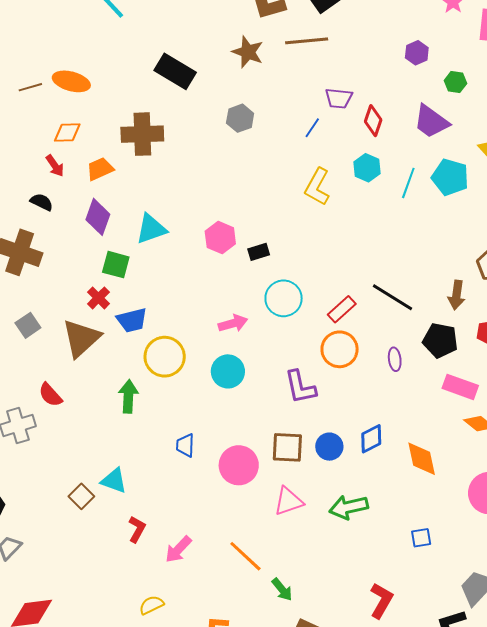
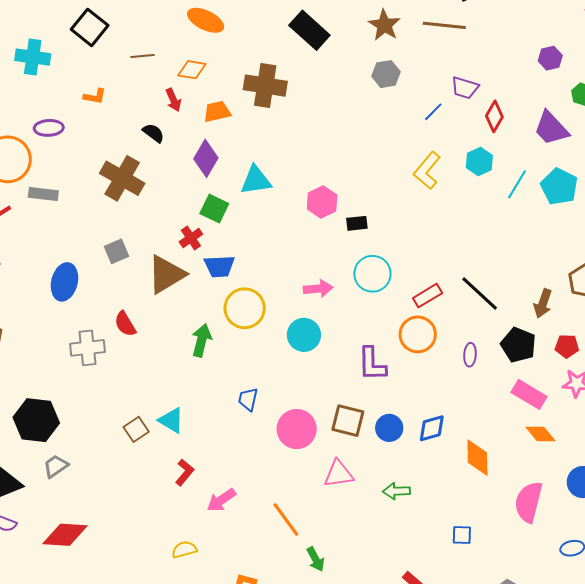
brown line: (30, 87) -> (142, 56), moved
gray hexagon: (240, 118) -> (386, 74), moved
green arrow: (349, 507) -> (396, 491), size x0.7

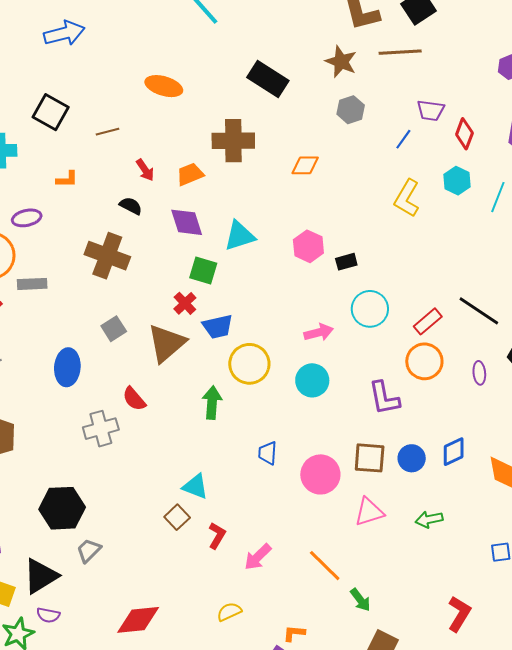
orange diamond: (192, 70) -> (305, 165), moved
purple diamond: (206, 158) -> (187, 222), turned -39
brown square: (136, 429) -> (177, 517), moved
red diamond: (65, 535) -> (138, 620), moved

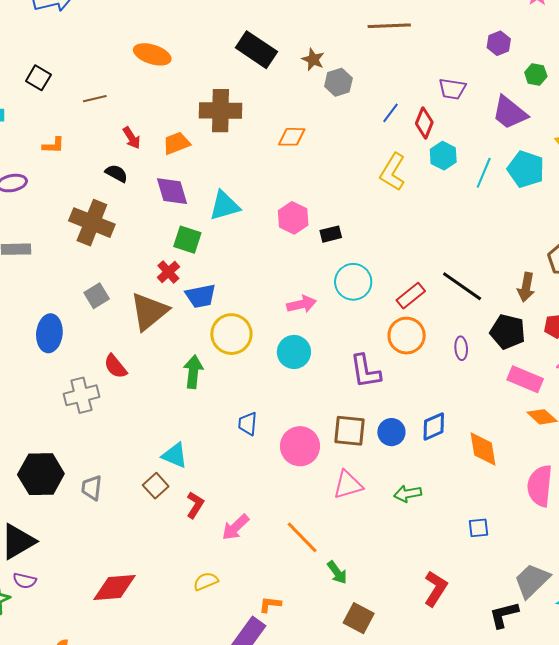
brown star: (341, 62) -> (313, 59), moved, size x0.7
purple trapezoid: (431, 110) -> (452, 89), moved
black square: (51, 112) -> (38, 78), size x0.7
red diamond: (464, 134) -> (424, 123), moved
gray trapezoid: (89, 550) -> (92, 488), moved, turned -40

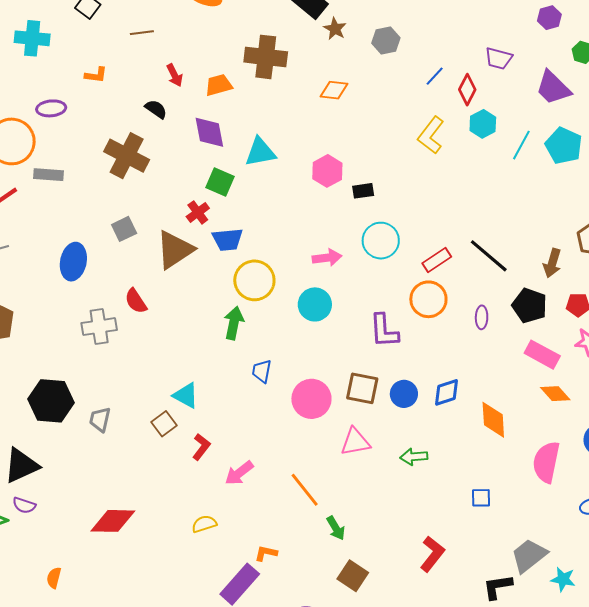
brown star: (313, 59) -> (335, 29), moved
green arrow: (193, 372) -> (234, 323), moved

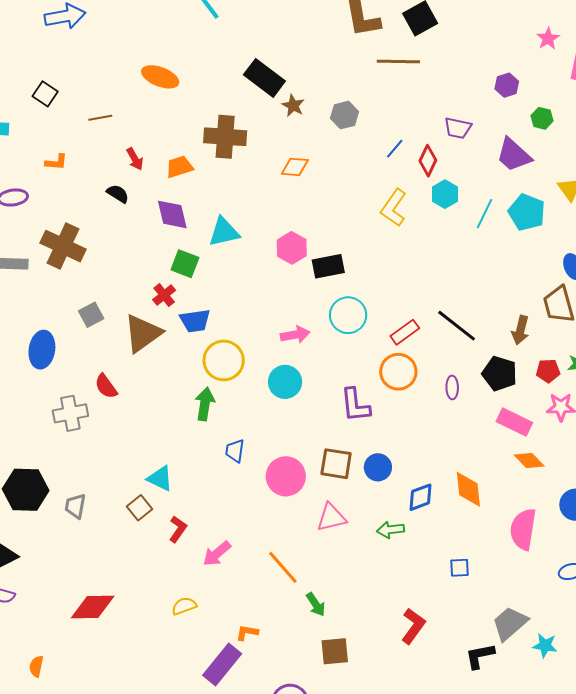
brown cross: (127, 156) -> (63, 246), moved
black rectangle: (363, 191) -> (328, 266), size x1.5
blue diamond: (446, 392) -> (420, 497), moved
brown square: (353, 576) -> (335, 651), turned -36

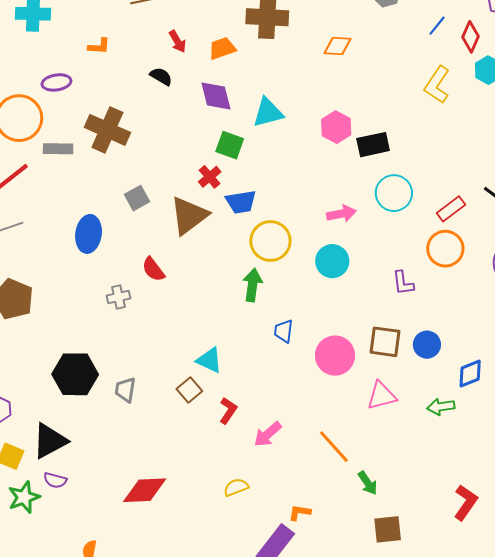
purple L-shape: (355, 405) -> (403, 283), size x0.7
gray cross: (70, 413) -> (118, 297), size x0.7

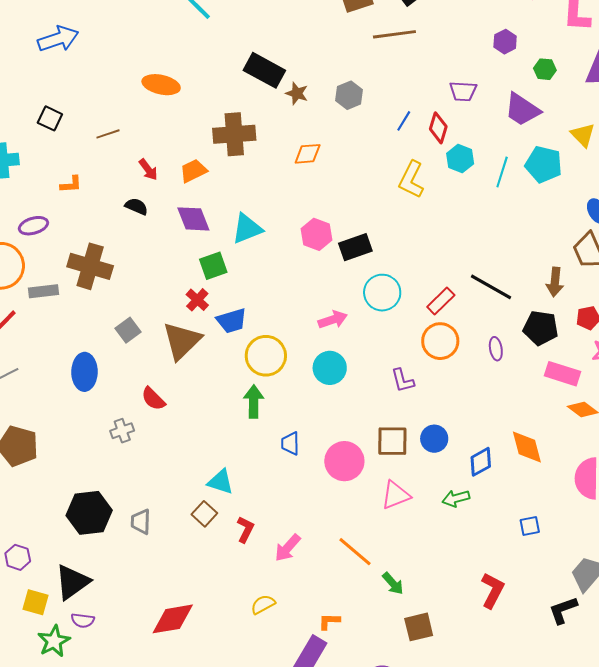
green square: (230, 145) -> (213, 266), turned -32

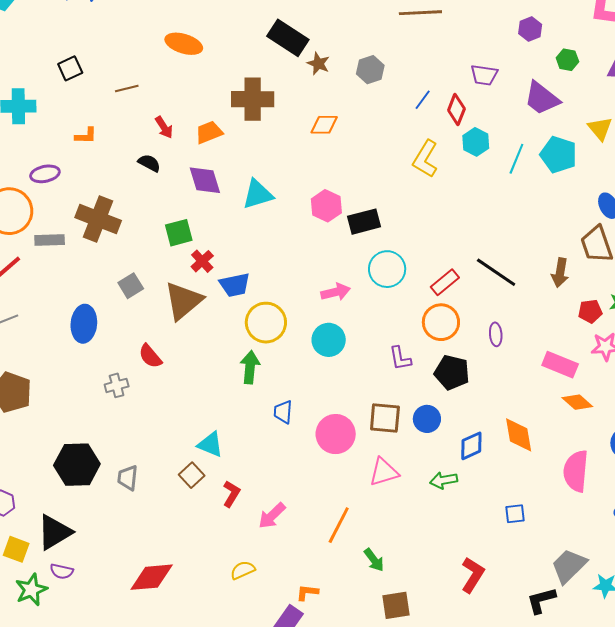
black square: (50, 118) -> (70, 68), turned 35
green square: (213, 266) -> (179, 233), moved
black pentagon: (541, 328) -> (452, 372), moved
orange line: (355, 552) -> (339, 525), turned 72

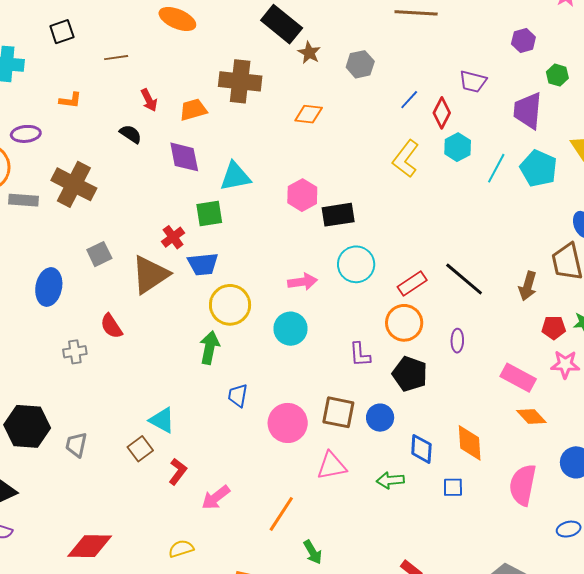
purple trapezoid: (542, 98) -> (528, 111), turned 51
green square: (179, 233) -> (209, 214), moved
blue diamond: (471, 446) -> (421, 449), turned -68
blue square: (515, 514) -> (453, 487), moved

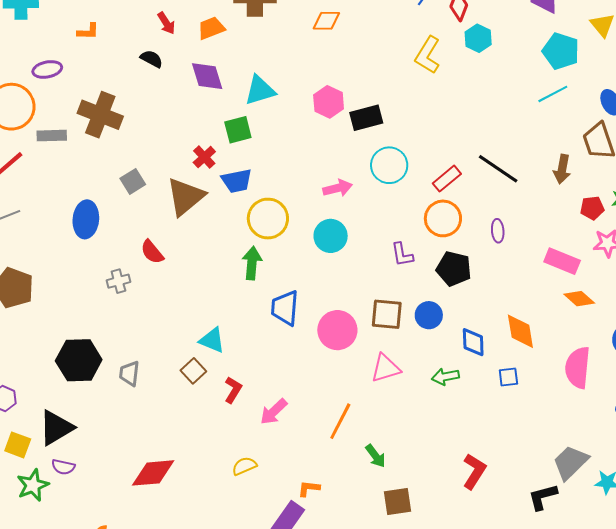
cyan line: (496, 168) -> (553, 94), moved, turned 40
blue trapezoid: (238, 396) -> (285, 308), size x1.5

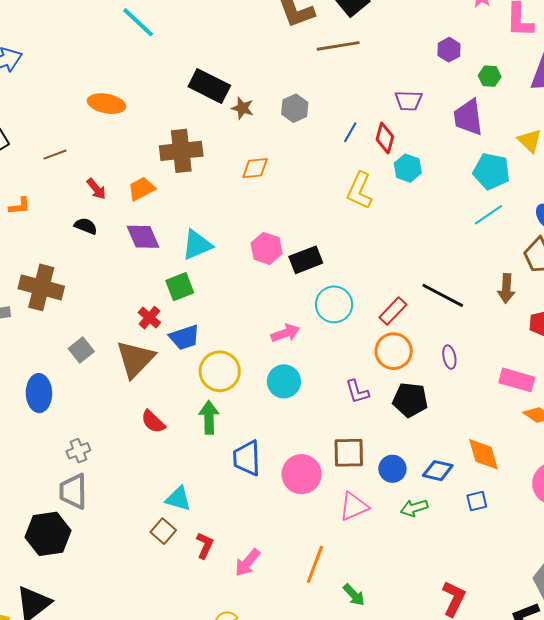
red semicircle: (152, 252) -> (153, 422), moved
blue circle: (429, 315) -> (392, 469), moved
blue diamond: (473, 342) -> (438, 471), turned -68
gray trapezoid: (129, 373) -> (73, 491), moved, size x1.4

